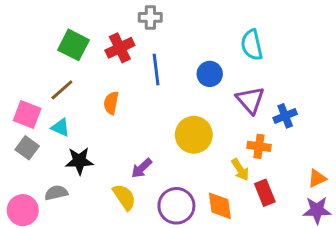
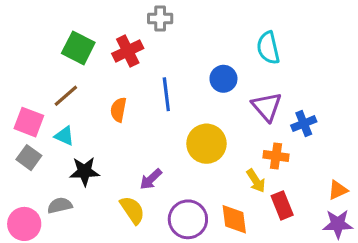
blue line: (156, 70) -> (166, 94), moved

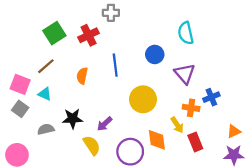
green square: (78, 48) -> (54, 33), turned 30
blue cross: (304, 124) -> (211, 97), moved
black star: (84, 171) -> (73, 119), moved
gray semicircle: (60, 205) -> (46, 129), moved
orange diamond: (234, 219) -> (157, 140), moved

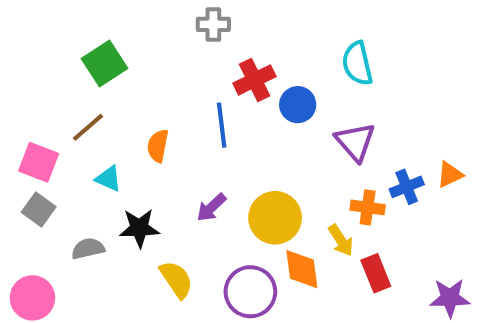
red cross: (89, 35) -> (255, 80), moved
cyan triangle: (45, 94) -> (109, 179), moved
yellow circle: (143, 99) -> (275, 218), moved
purple arrow: (105, 124) -> (211, 207), moved
orange triangle: (234, 131) -> (450, 175), moved

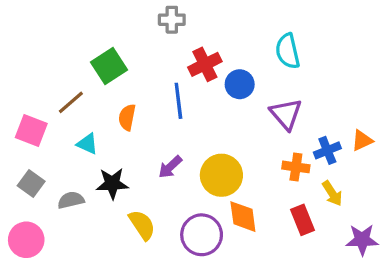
green square: (104, 64) -> (109, 66), moved
gray square: (39, 209) -> (31, 184), moved
yellow arrow: (341, 240) -> (332, 193), moved

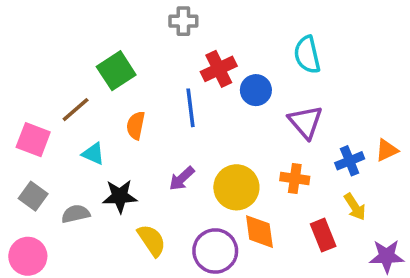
orange cross: (296, 167) -> (295, 178), moved

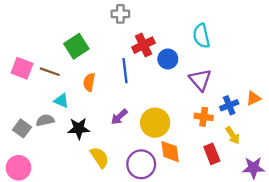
brown line: (76, 110) -> (50, 72), turned 60
pink square: (33, 140) -> (22, 68), moved
orange cross: (295, 178) -> (204, 117), moved
gray semicircle: (76, 214) -> (45, 120), moved

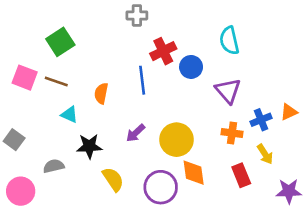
green square: (76, 46) -> (60, 42), moved
gray semicircle: (45, 120) -> (54, 166), moved
gray square: (22, 128) -> (14, 140), moved

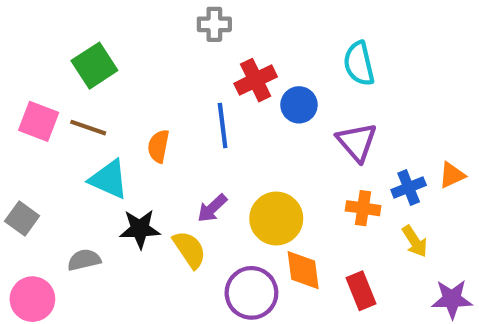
cyan triangle: (70, 115) -> (109, 179), size x1.5
red rectangle: (241, 175) -> (361, 291), moved
yellow semicircle: (113, 179) -> (189, 249), moved

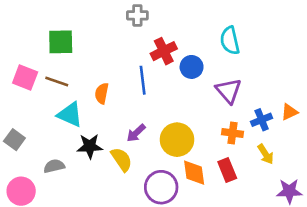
green square: (94, 66) -> (61, 42), turned 32
red rectangle: (361, 291) -> (227, 170), moved

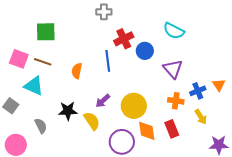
cyan semicircle: (230, 41) -> (174, 31), turned -50
orange triangle: (289, 112) -> (219, 85), turned -40
cyan triangle: (70, 115) -> (34, 86), moved
gray semicircle: (54, 166) -> (41, 126), turned 77

